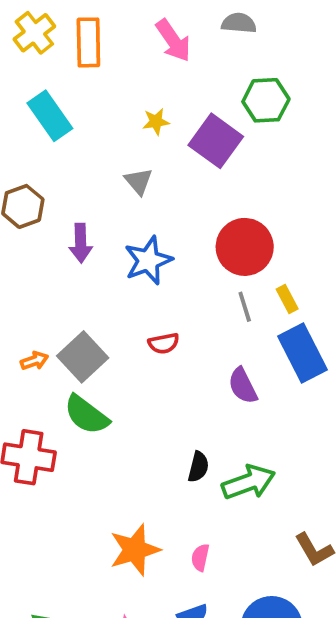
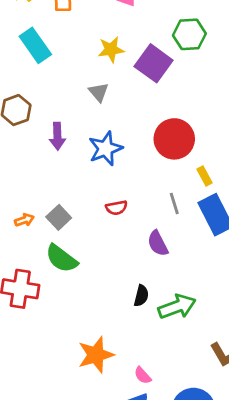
yellow star: (156, 122) -> (111, 50), size x1.4
gray line: (245, 307) -> (174, 204), moved
gray square: (83, 357) -> (59, 217), size x0.7
purple semicircle: (243, 386) -> (158, 243), moved
pink semicircle: (200, 558) -> (143, 375), moved, turned -54

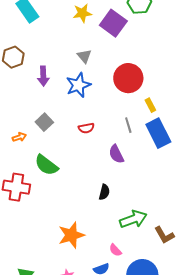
gray triangle: (99, 92) -> (84, 56), moved
gray square: (59, 217) -> (44, 122), moved
green arrow: (177, 307) -> (133, 219), moved
pink semicircle: (143, 375) -> (115, 250), moved

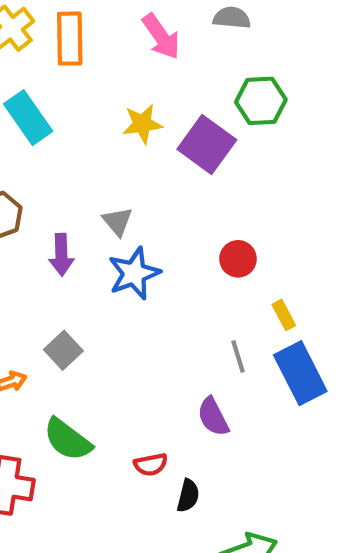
gray triangle: (84, 56) -> (117, 221), moved
red circle: (128, 78) -> (238, 259), size x0.6
red semicircle: (86, 128) -> (151, 465), moved

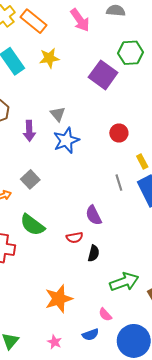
orange rectangle: (70, 39) -> (33, 21), turned -50
yellow star: (142, 124) -> (49, 58), moved
purple semicircle: (213, 417) -> (94, 215), moved

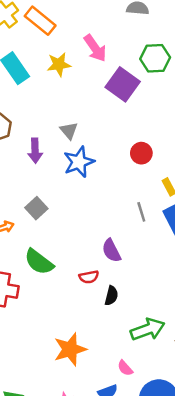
pink arrow: (80, 20) -> (95, 48), moved

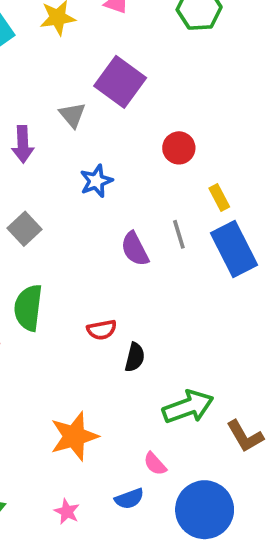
purple square: (123, 84) -> (120, 82), moved
blue star: (79, 162) -> (96, 181), moved, size x0.7
purple semicircle: (111, 251) -> (135, 249), moved
green semicircle: (39, 262) -> (28, 308), turned 60

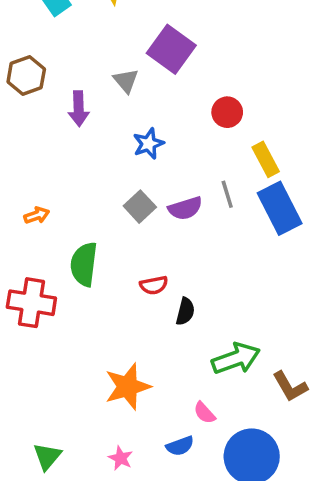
yellow rectangle: (219, 198) -> (266, 159), size x1.4
gray square: (25, 229) -> (140, 207), moved
purple semicircle: (135, 249) -> (185, 208), turned -80

